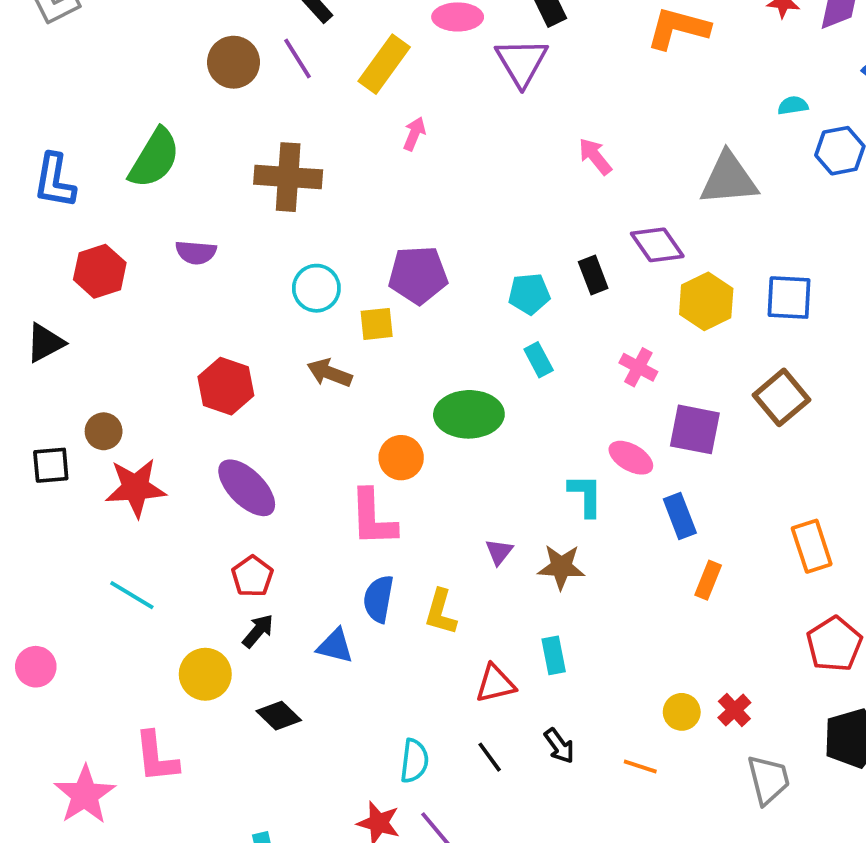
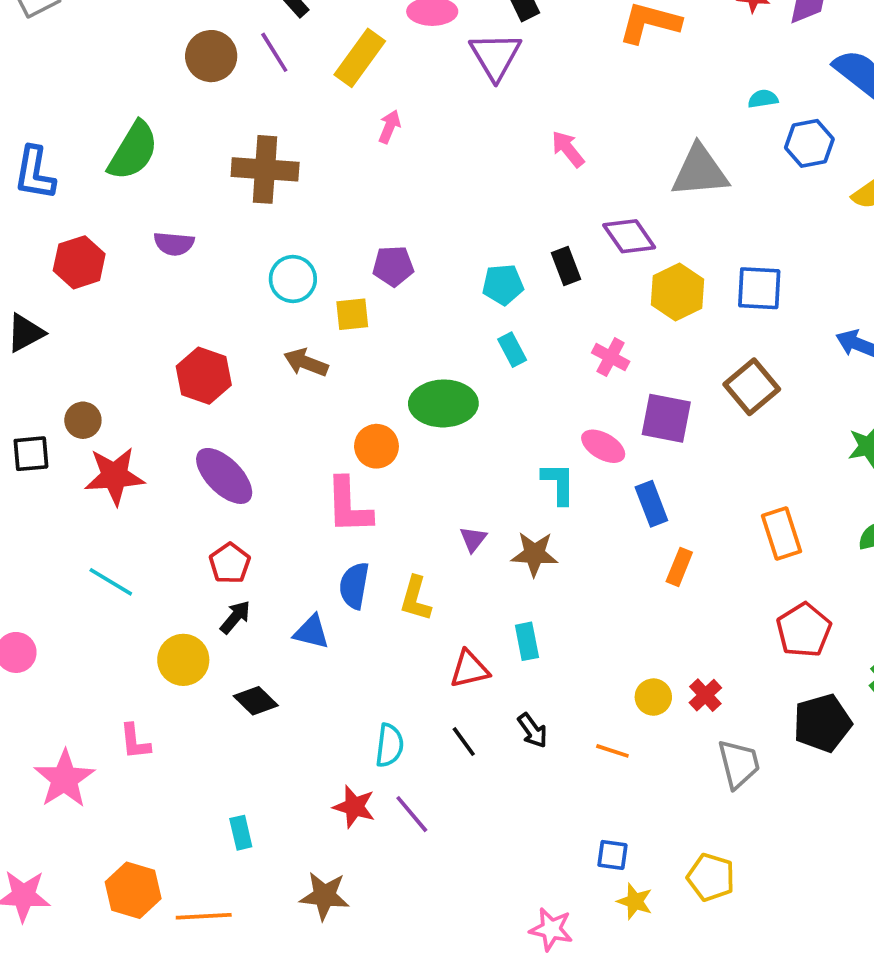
purple pentagon: (418, 275) -> (393, 266), size x0.7
pink L-shape: (156, 757) -> (135, 742), size x0.7

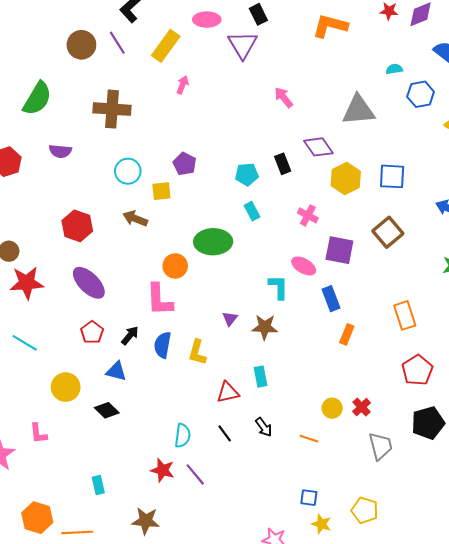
purple pentagon: (393, 266) -> (185, 164), turned 30
black arrow: (235, 617) -> (130, 335), moved
blue triangle: (311, 632) -> (116, 371), moved

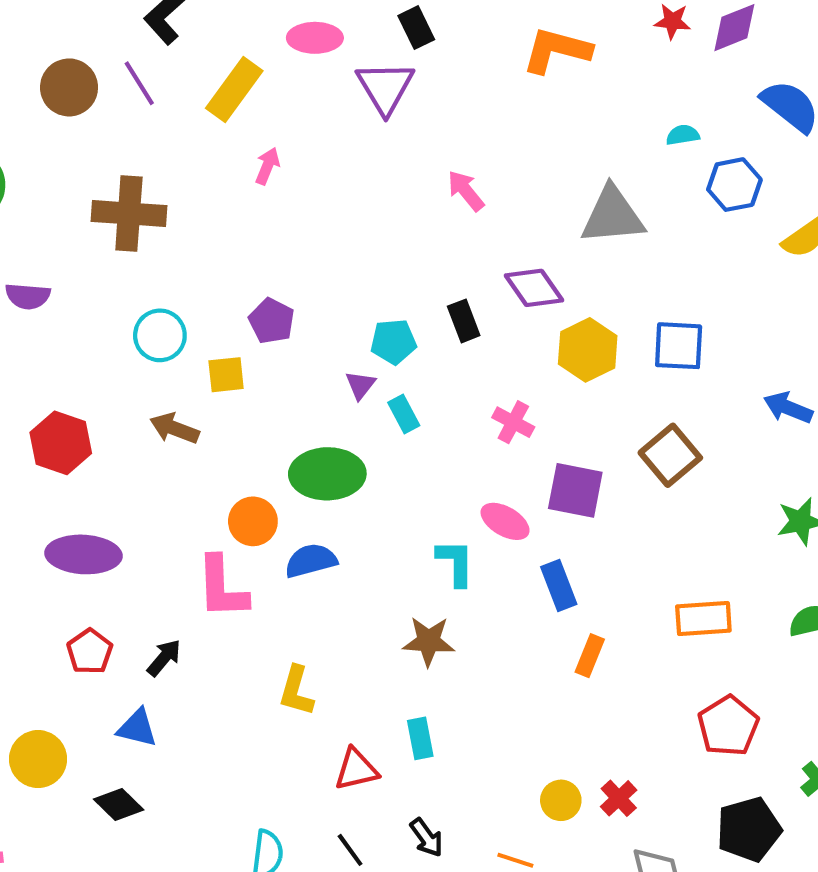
purple ellipse: (89, 283) -> (83, 554), turned -42
orange rectangle: (405, 315) -> (703, 619), turned -76
purple triangle: (230, 319) -> (360, 385), moved
blue semicircle: (163, 345) -> (311, 561), moved, turned 65

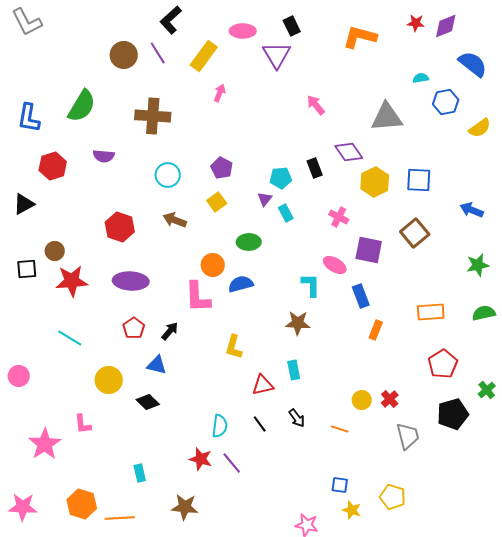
yellow square: (226, 375) -> (217, 202), moved, turned -30
green ellipse: (327, 474) -> (249, 242), size x0.7

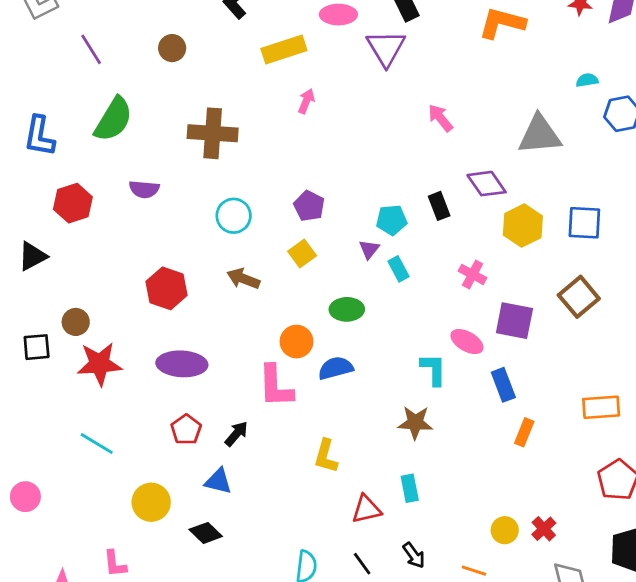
purple line: (158, 53) -> (91, 49), moved
brown circle: (124, 55) -> (172, 48), size x0.7
yellow rectangle: (204, 56) -> (284, 49), turned 36

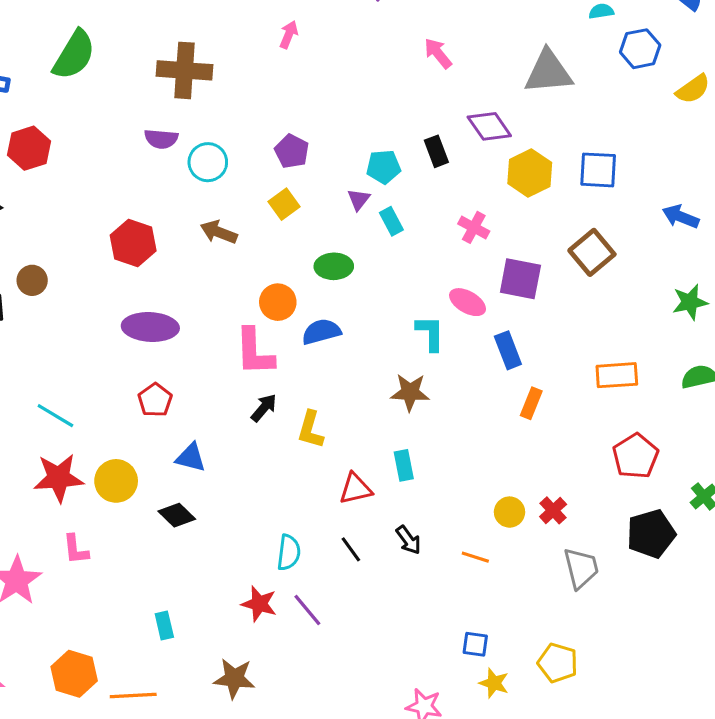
purple semicircle: (144, 189) -> (161, 139), moved
red star: (99, 364) -> (59, 478), moved
black arrow: (236, 434) -> (264, 408), moved

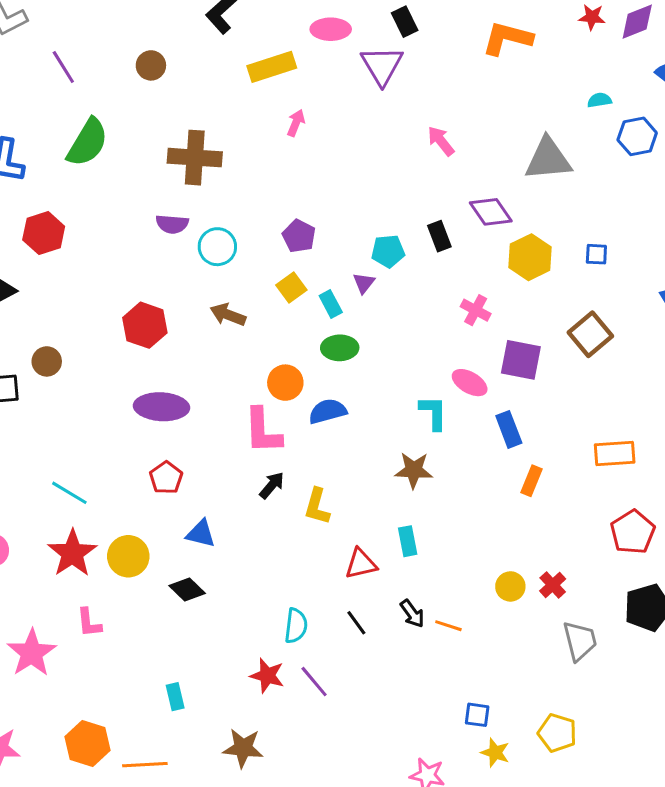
blue square: (598, 170) -> (596, 254), size x0.6
cyan rectangle: (391, 221) -> (331, 304), moved
red star: (59, 478) -> (72, 553), turned -30
orange line: (475, 557) -> (448, 626), moved

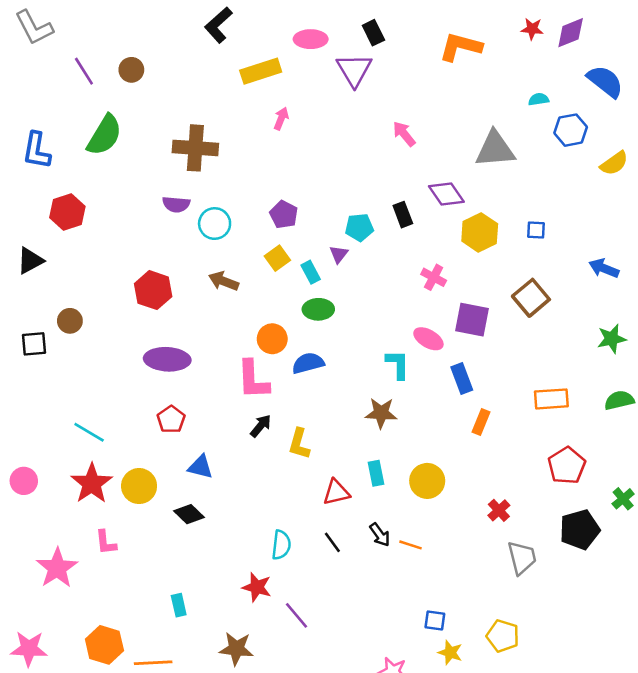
brown circle: (151, 65) -> (131, 70), moved
yellow circle: (510, 586) -> (427, 481), moved, size x1.4
purple line: (314, 682) -> (297, 615), moved

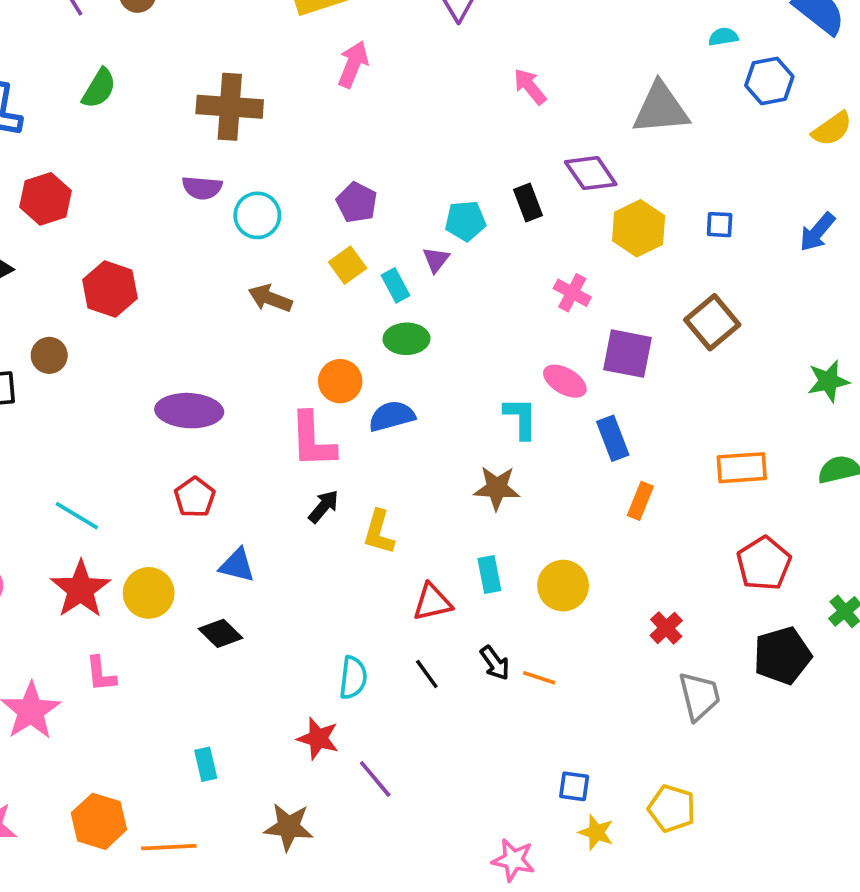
pink arrow: (281, 119) -> (353, 64), size x1.4
green semicircle: (104, 135) -> (99, 88), size x0.7
blue arrow: (604, 268) -> (817, 232), moved, turned -72
red hexagon: (153, 290) -> (110, 289), moved

